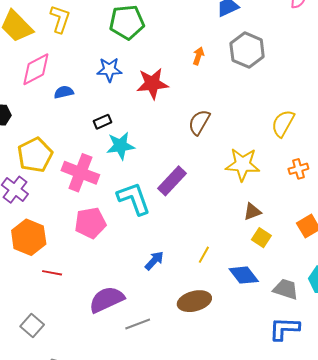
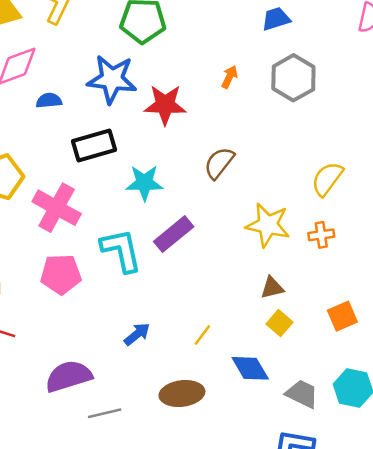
blue star: (109, 70) -> (112, 79), size x1.5
black rectangle: (103, 122) -> (94, 146), size x1.8
cyan star: (120, 146) -> (144, 183), moved
orange cross: (298, 169) -> (321, 235), moved

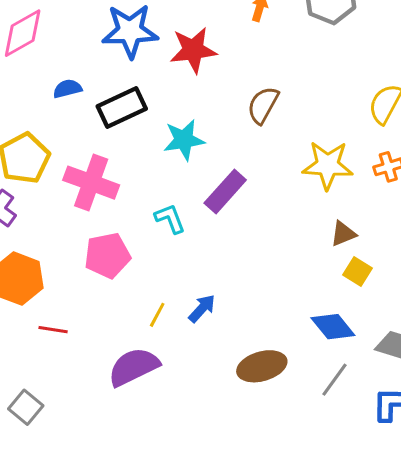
blue semicircle: (49, 101) -> (67, 89), moved
cyan L-shape: (121, 250) -> (170, 219), size x0.6
yellow line: (202, 335) -> (157, 315), moved
gray line: (105, 413) -> (335, 380), moved, turned -32

